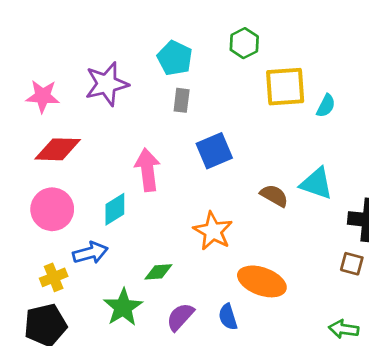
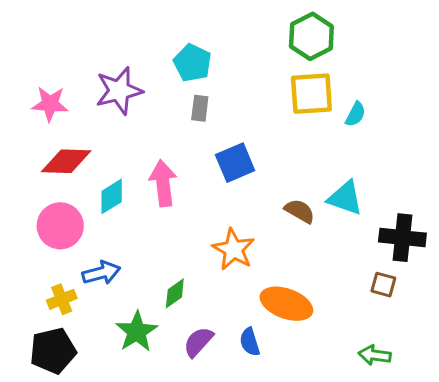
green hexagon: (244, 43) -> (311, 36), moved, size x1.4
cyan diamond: (115, 209) -> (112, 196), moved
green diamond: (158, 272) -> (175, 293), turned -32

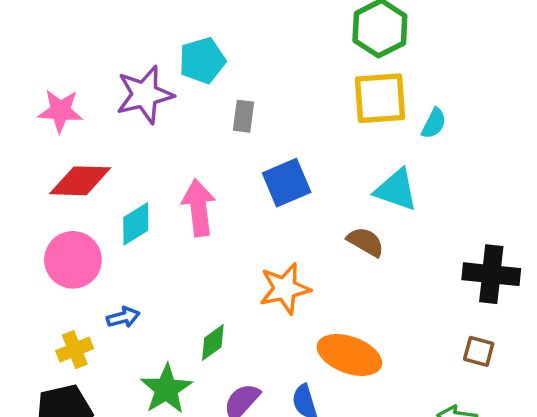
cyan pentagon: (192, 63) -> (202, 61), moved, turned 30
cyan triangle: (345, 198) -> (396, 190), moved
orange star: (234, 249) -> (285, 289), turned 30
blue arrow: (101, 273) -> (123, 317), size x0.7
brown square: (383, 285) -> (479, 351), moved

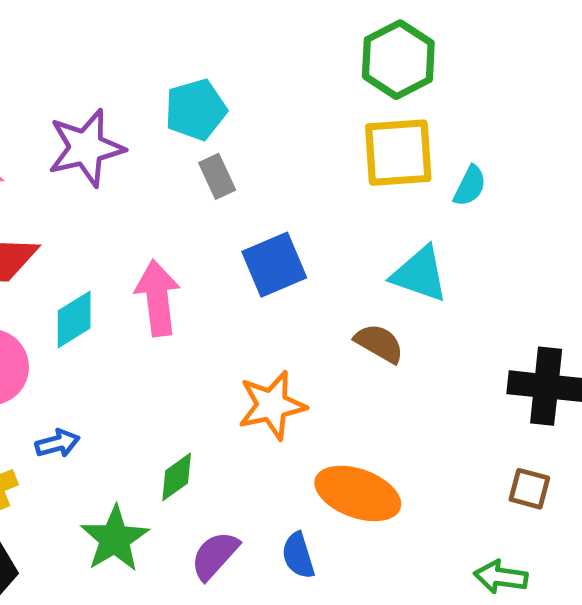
cyan pentagon: (202, 61) -> (196, 110), moved
gray rectangle: (243, 116) -> (217, 176), turned -32

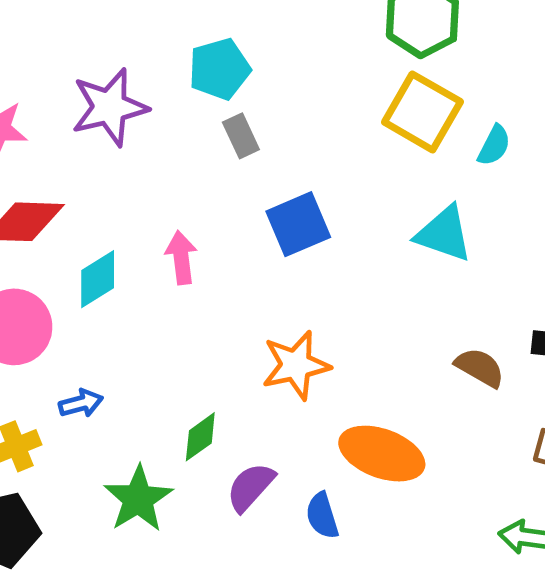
yellow square: (398, 153) -> (422, 112), turned 34
pink arrow: (158, 298) -> (181, 258), size x0.7
brown semicircle: (379, 343) -> (480, 368), moved
purple semicircle: (215, 555) -> (250, 487), moved

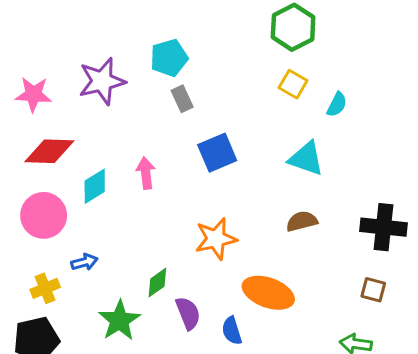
yellow square: (422, 112) -> (293, 84), size x0.6
brown semicircle: (480, 368) -> (302, 221), moved, turned -44
purple semicircle: (250, 487) -> (188, 313), turned 116

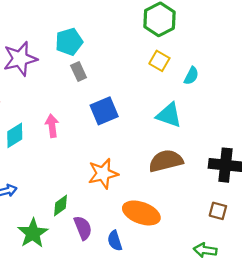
brown semicircle: (302, 221) -> (166, 161), size x1.5

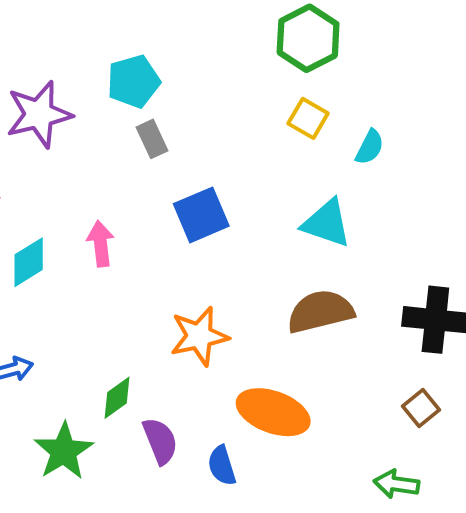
brown square: (218, 211) -> (421, 408), turned 36

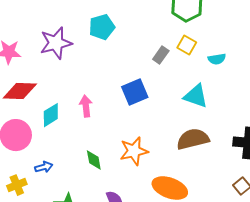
gray rectangle: (152, 139) -> (161, 55), moved, turned 60
cyan semicircle: (370, 147) -> (217, 59), turned 54
green diamond: (117, 398) -> (94, 160), moved, turned -65

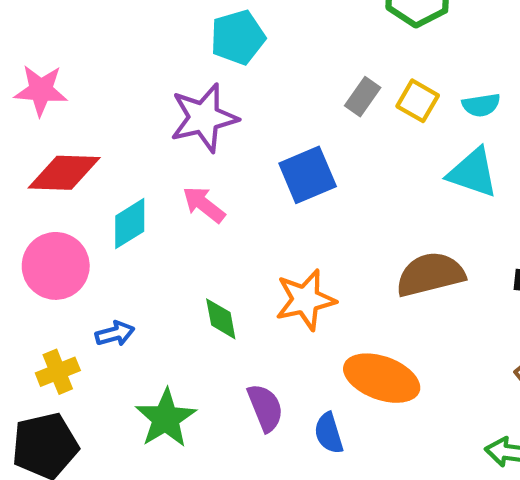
purple star: (56, 43) -> (204, 118), moved
yellow square: (187, 45) -> (418, 101), moved
cyan triangle: (196, 96) -> (473, 173), moved
pink arrow: (86, 106) -> (204, 205), turned -45

